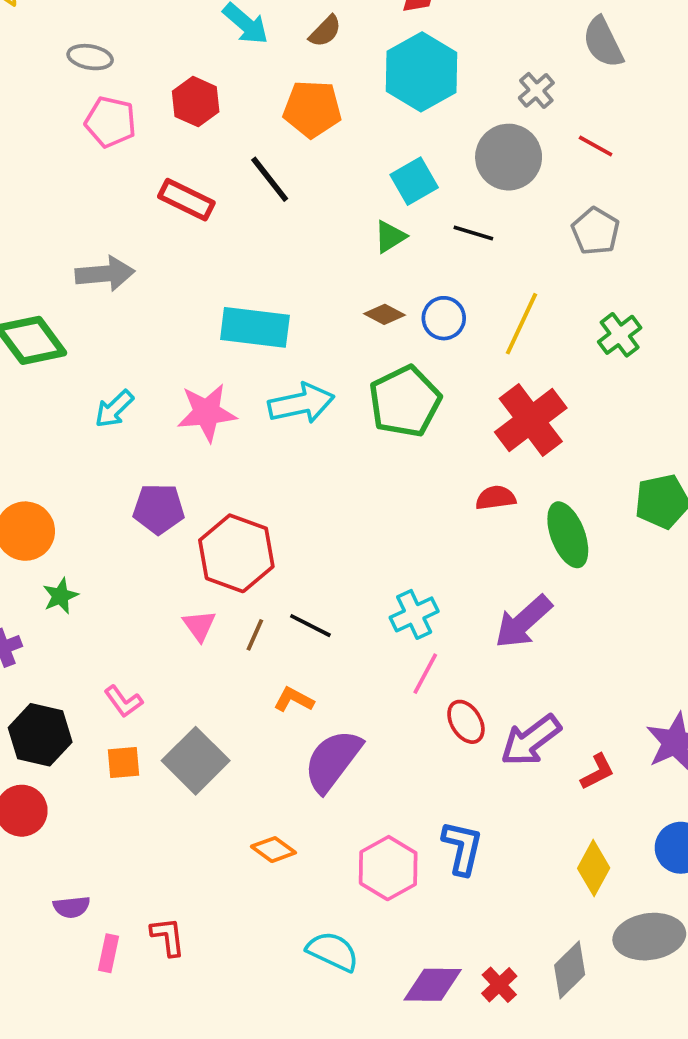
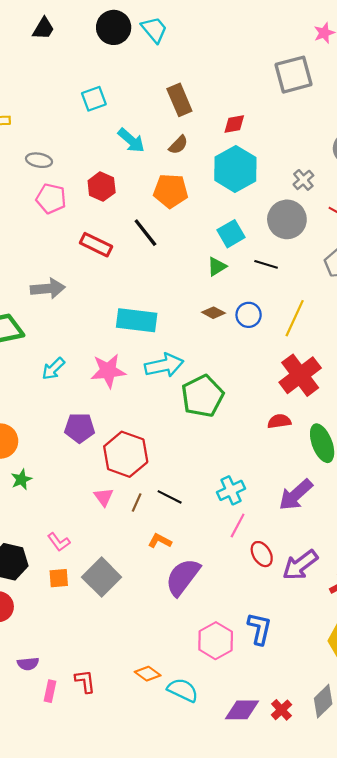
green pentagon: (405, 401) -> (202, 396), moved
orange diamond: (273, 850) -> (148, 674), moved

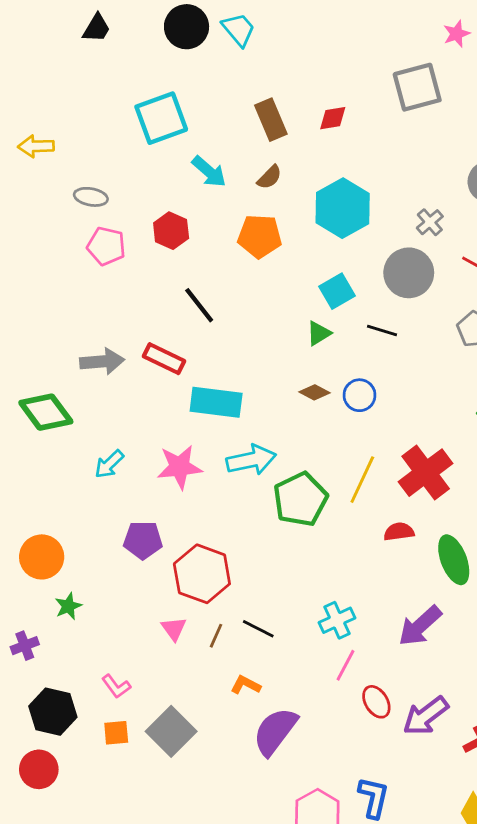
cyan square: (94, 99) -> (161, 118), size x1.6
red diamond: (234, 124) -> (333, 118), moved
black line: (145, 233) -> (199, 305), moved
red rectangle: (96, 245) -> (164, 359), moved
yellow line: (295, 318) -> (362, 480), moved

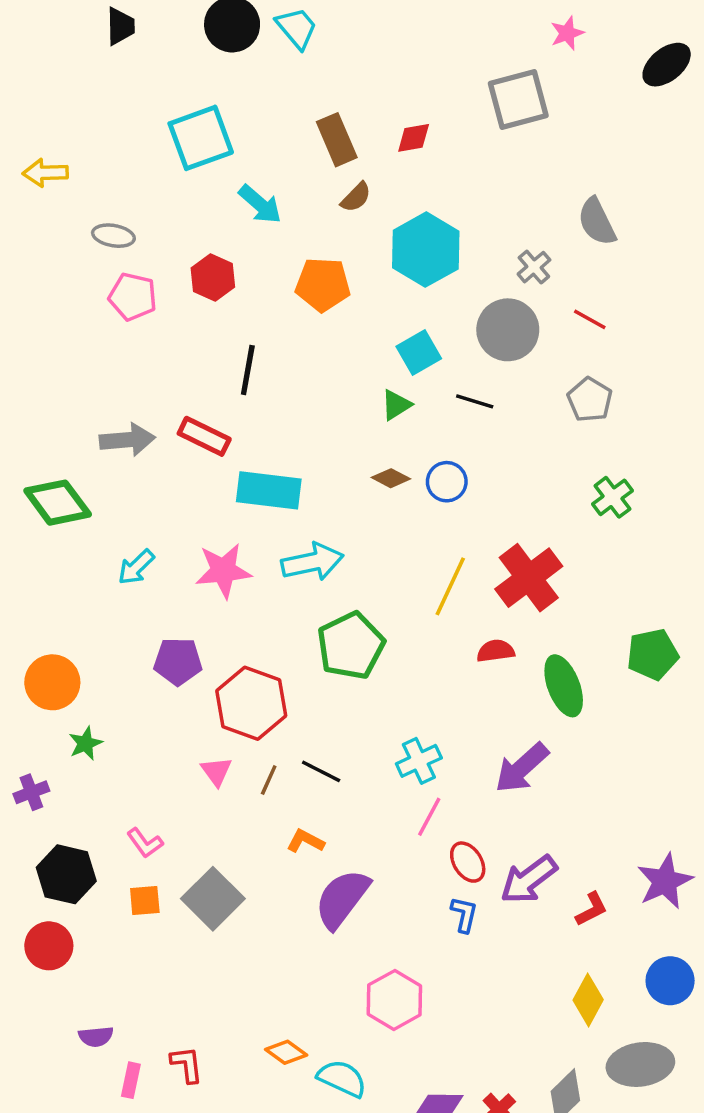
black trapezoid: (96, 28) -> (120, 26), turned -32
brown semicircle: (269, 177) -> (356, 197), moved
black line: (199, 305) -> (248, 370), turned 48
green pentagon: (300, 499) -> (351, 646), moved
blue L-shape: (374, 797) -> (464, 914), moved, size x0.7

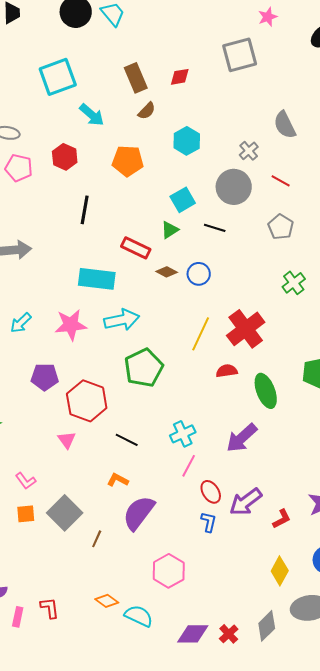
cyan hexagon: (426, 250) -> (187, 141), size x0.7
red rectangle: (204, 436) -> (136, 248), moved
brown line: (269, 780) -> (97, 539), moved

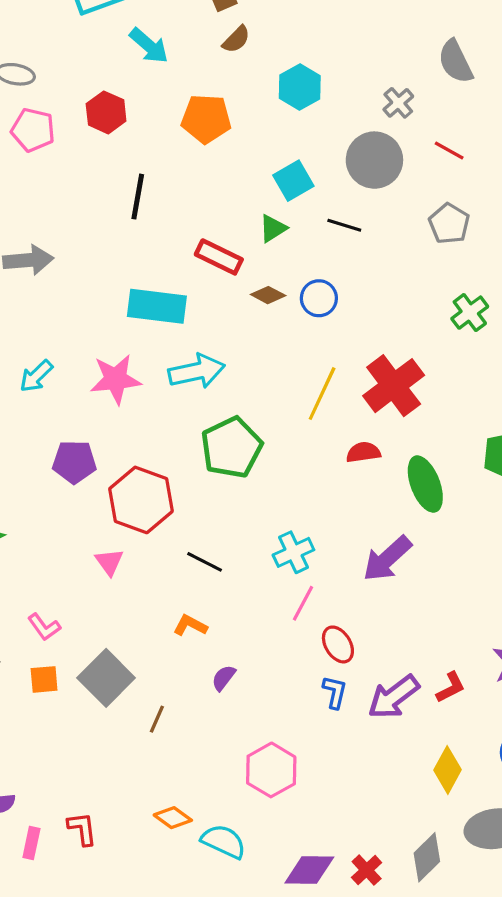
purple arrow: (246, 502) -> (394, 697), moved
purple semicircle: (139, 513) -> (224, 678), size x0.5

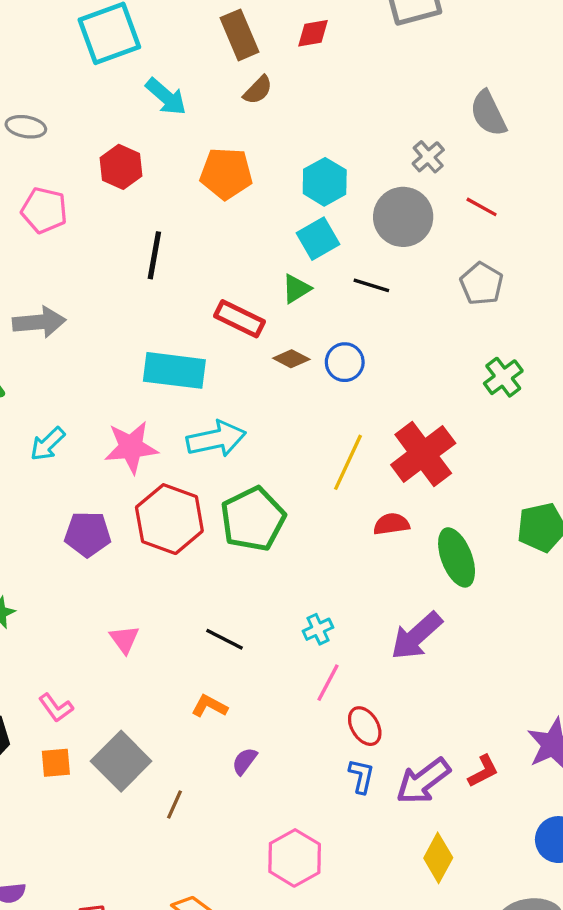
cyan hexagon: (300, 87) -> (325, 182), moved
pink pentagon: (33, 130) -> (44, 210), moved
red hexagon: (141, 500) -> (169, 519), moved
cyan cross: (293, 552) -> (318, 629), size x0.7
yellow diamond: (448, 770) -> (438, 858), moved

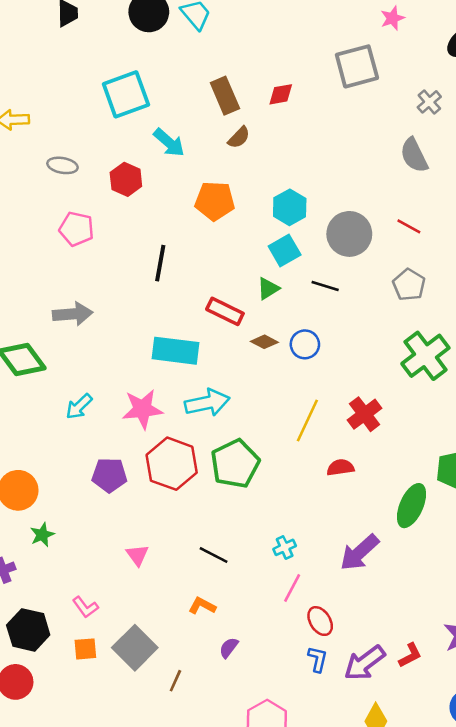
gray cross: (428, 157) -> (429, 102), moved
red hexagon: (121, 167) -> (126, 179), moved
green cross: (503, 377) -> (425, 356), size x1.6
red cross: (423, 454) -> (365, 414), size x0.7
green ellipse: (457, 557) -> (411, 506), moved, turned 45

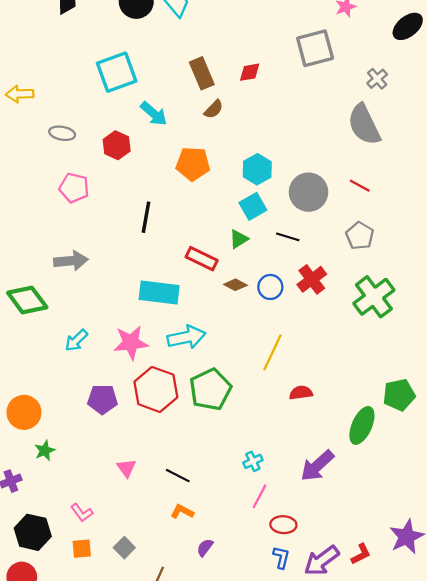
gray semicircle: (414, 155) -> (364, 125), size x1.4
red cross: (365, 414) -> (312, 279), moved
black line: (214, 555) -> (178, 476), moved
red ellipse: (320, 621) -> (283, 525), turned -55
gray square: (135, 648) -> (124, 548), size x0.6

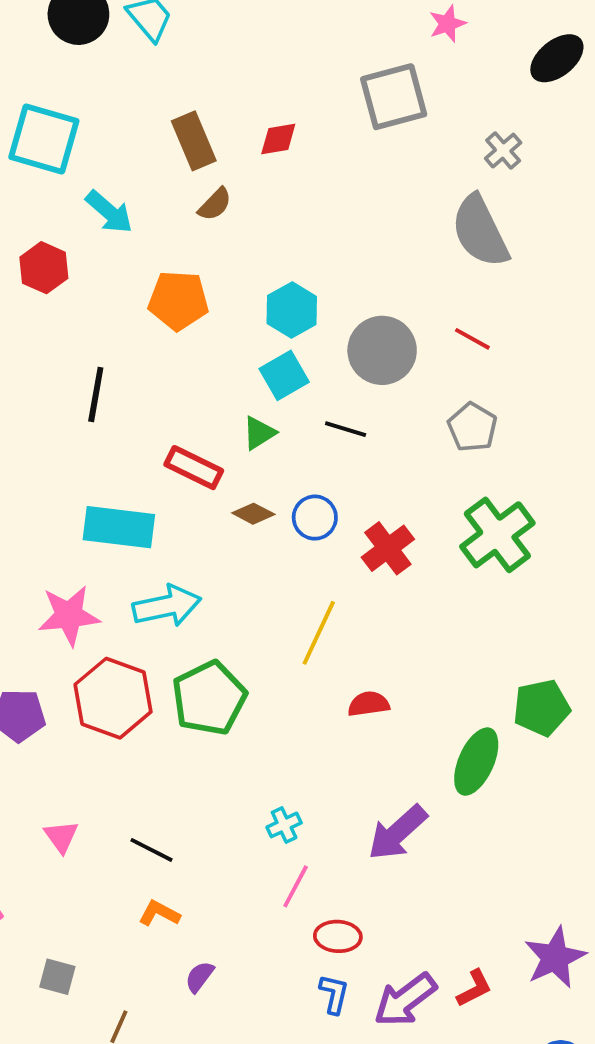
cyan square: (117, 72) -> (44, 139), turned 36
red cross: (312, 279) -> (388, 548), moved
gray square: (124, 548) -> (57, 977), turned -30

